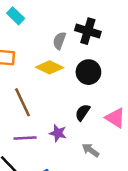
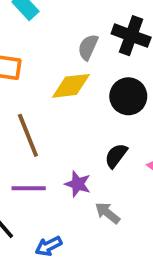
yellow diamond: (49, 67) -> (71, 86), turned -36
gray arrow: (91, 150) -> (107, 213), moved

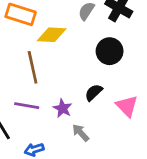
yellow diamond: (71, 86) -> (52, 35), moved

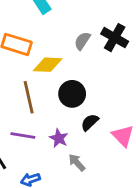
black circle: (110, 51) -> (72, 94), moved

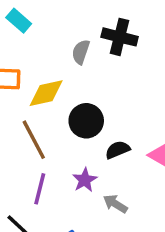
black semicircle: (90, 122) -> (118, 150), turned 36
purple line: (23, 136) -> (40, 189), turned -70
purple star: (59, 138) -> (85, 180), turned 30

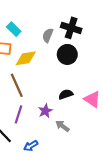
cyan rectangle: (19, 21) -> (14, 29), moved
black circle: (86, 121) -> (67, 54), moved

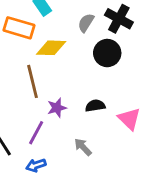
purple star: (45, 111) -> (57, 108), moved
purple line: (18, 114) -> (36, 133), moved

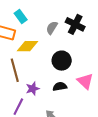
black circle: (107, 53) -> (62, 61), moved
pink triangle: (129, 119) -> (85, 81), moved

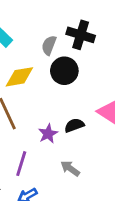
black circle: (62, 61) -> (64, 71), moved
purple star: (33, 89) -> (48, 134), moved

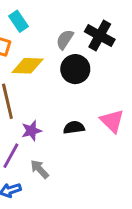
purple star: (48, 134) -> (31, 131), moved
gray arrow: (70, 168) -> (40, 169), moved

